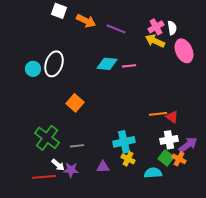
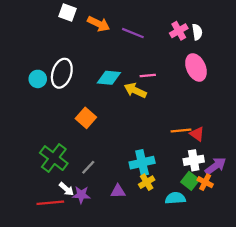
yellow arrow: (155, 41) -> (135, 90), moved
pink ellipse: (184, 51) -> (196, 67), moved
cyan diamond: (107, 64) -> (109, 78), moved
gray line: (77, 146) -> (88, 167), turned -40
yellow cross: (128, 159) -> (147, 182), turned 32

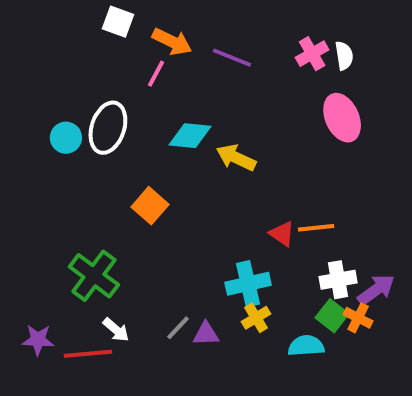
pink line: (148, 75) -> (156, 74), moved, turned -56
red triangle: (197, 134) -> (282, 234), moved
gray line: (88, 167) -> (178, 328), moved
purple star: (81, 195) -> (38, 340), moved

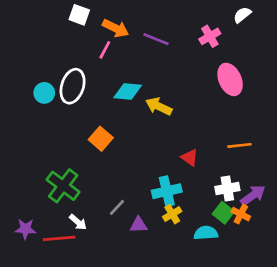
white semicircle: (344, 56) -> (242, 15), moved, turned -120
orange line: (316, 228) -> (239, 145), moved
gray line: (178, 328) -> (117, 207), moved

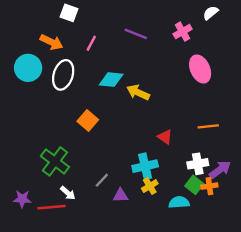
orange arrow: (116, 28) -> (51, 42), moved
cyan circle: (44, 93) -> (28, 68), moved, size x1.5
orange cross: (241, 214) -> (209, 186), turned -35

